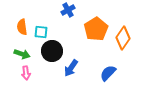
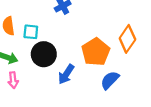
orange pentagon: (96, 29) -> (96, 52), moved

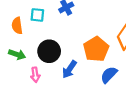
cyan square: (31, 32) -> (37, 15), moved
pink arrow: (13, 80) -> (35, 75), moved

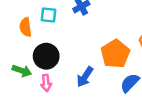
black circle: (49, 51) -> (46, 56), moved
green arrow: (17, 54) -> (22, 71), moved

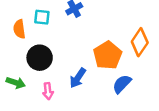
green arrow: (22, 71) -> (16, 83), moved
pink arrow: (46, 83) -> (48, 91), moved

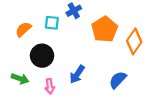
cyan square: (42, 17) -> (52, 23), moved
orange semicircle: (19, 29) -> (23, 29), turned 56
orange pentagon: (108, 55) -> (105, 29), moved

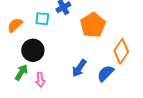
orange diamond: (134, 41) -> (121, 51), moved
blue arrow: (77, 74) -> (79, 68), moved
green arrow: (20, 79) -> (21, 72), moved, turned -77

